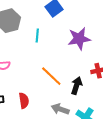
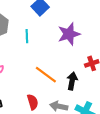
red semicircle: (24, 101) -> (33, 102), moved

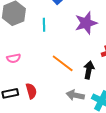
red semicircle: (33, 102) -> (31, 91), moved

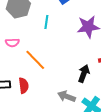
pink semicircle: (14, 58) -> (12, 43), moved
orange line: (63, 63) -> (35, 60), moved

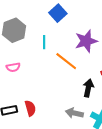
orange line: (35, 60) -> (66, 61), moved

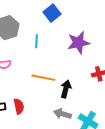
orange line: (66, 61) -> (43, 78), moved, turned -30
black arrow: (88, 88) -> (66, 89), moved

